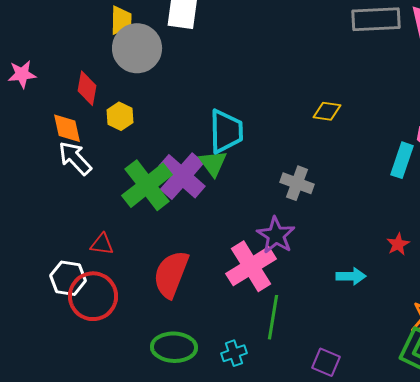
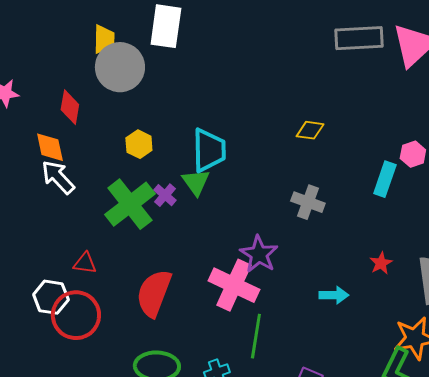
yellow hexagon: (120, 116) -> (139, 144), moved
purple cross: (182, 176) -> (165, 195), size x0.5
gray cross: (297, 183) -> (308, 202), moved
pink cross: (251, 266) -> (234, 285), turned -33

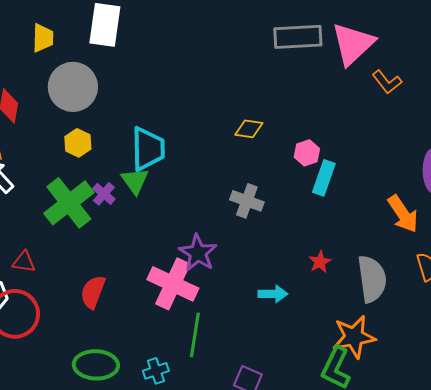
gray circle: (120, 67) -> (73, 87), moved
pink hexagon: (413, 154) -> (307, 153), moved
red semicircle: (154, 293) -> (93, 292), size x0.7

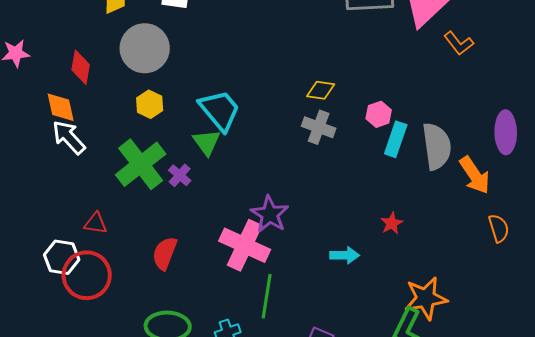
cyan trapezoid: (148, 149) -> (220, 110), turned -39
purple cross: (104, 194) -> (180, 175), moved
gray cross: (247, 201) -> (319, 127), moved
gray semicircle: (372, 279) -> (437, 146), moved

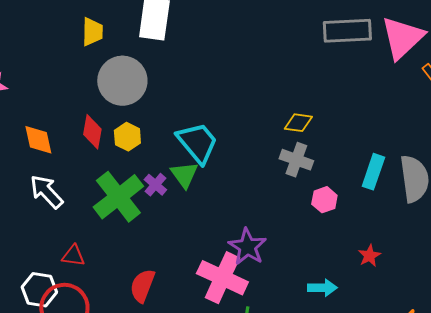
red diamond: (81, 67) -> (92, 132), moved
pink hexagon: (379, 114) -> (324, 200), moved
white arrow: (69, 137) -> (46, 192), moved
purple cross: (180, 175) -> (155, 185), moved

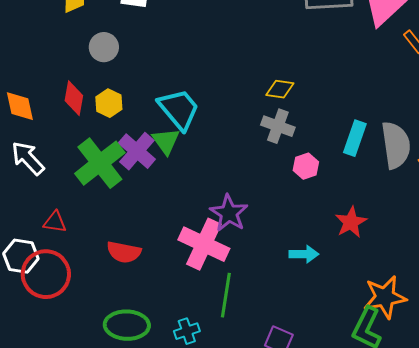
gray circle: (122, 81) -> (104, 47), size x0.6
purple cross: (155, 185) -> (137, 151), size x1.6
red star: (369, 256) -> (351, 222), size x1.4
red semicircle: (142, 286) -> (124, 252), turned -100

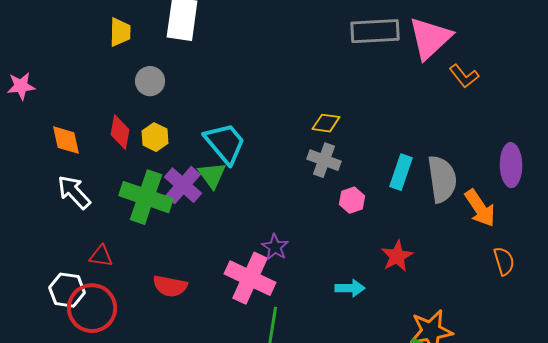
green cross: (100, 163) -> (146, 197), turned -33
purple star: (229, 213) -> (275, 247), size x0.7

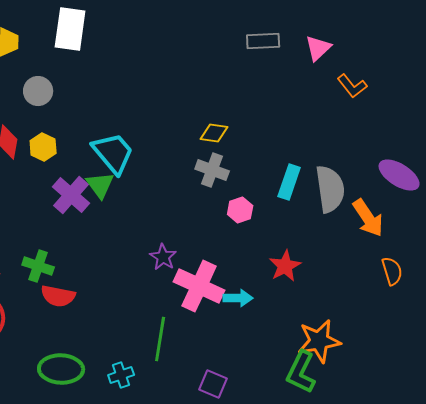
gray rectangle: (375, 31) -> (263, 41), size x0.7
pink triangle: (430, 38) -> (318, 48), size x0.6
purple ellipse: (511, 165) -> (399, 175), turned -57
green cross: (146, 197) -> (38, 266), moved, size x0.6
pink cross: (250, 278) -> (199, 286), moved

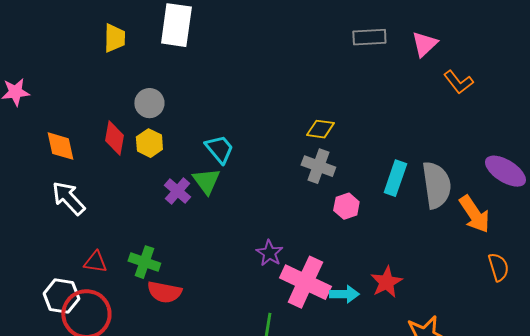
gray circle: (38, 91) -> (149, 103), moved
cyan trapezoid: (113, 153) -> (219, 149), size x0.7
purple cross: (71, 195) -> (177, 191), size x0.7
red star: (285, 266) -> (386, 282), moved

